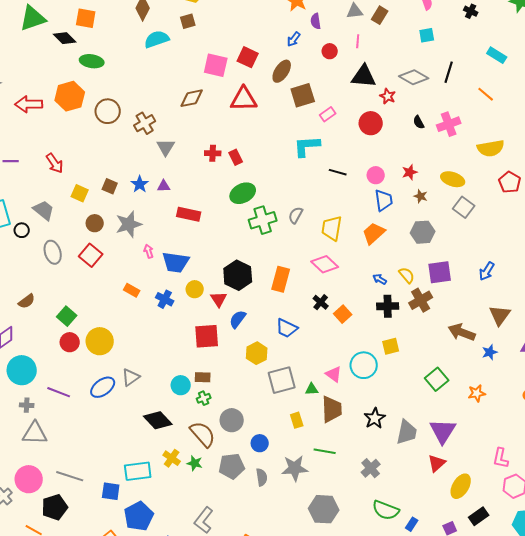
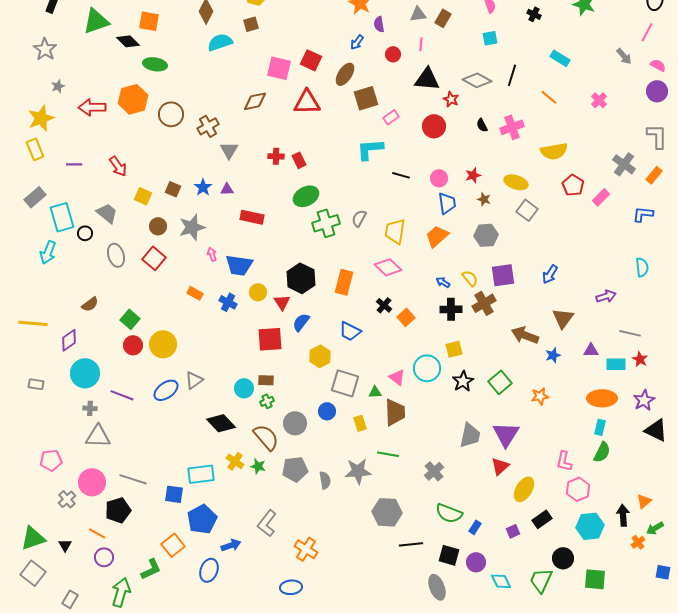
gray square: (282, 380) -> (345, 383), turned 32
black star: (375, 418) -> (463, 381), moved
blue circle: (260, 443) -> (327, 411), moved

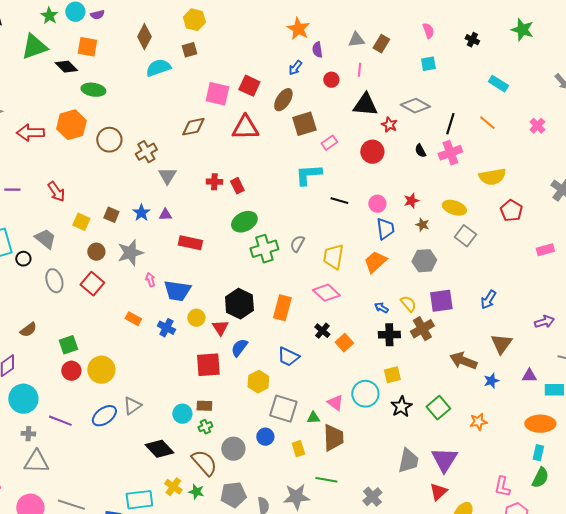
black line: (512, 75) -> (450, 124), moved
pink rectangle: (601, 197) -> (545, 250), moved, turned 30
green square: (130, 319) -> (68, 345), turned 30

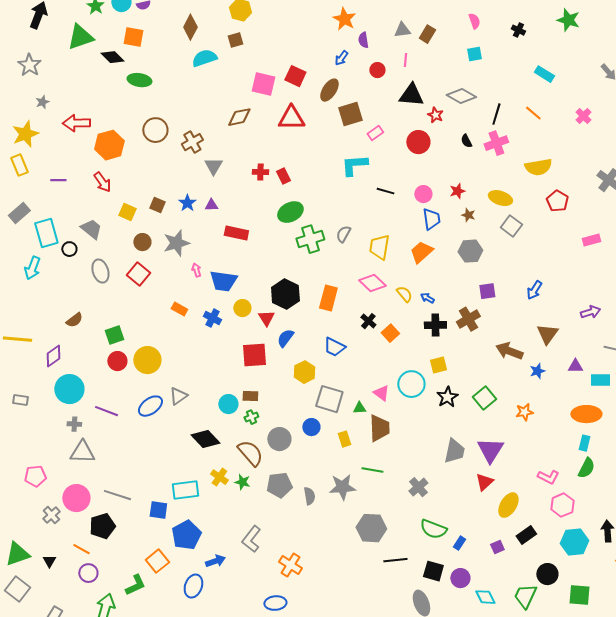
orange hexagon: (71, 125) -> (109, 145), moved
purple square: (441, 301) -> (487, 291), size x0.7
yellow semicircle: (408, 304) -> (404, 294), moved
pink L-shape: (502, 487) -> (548, 477), turned -75

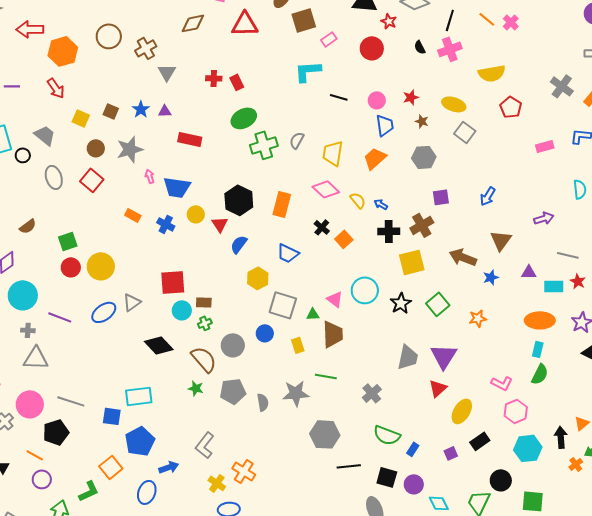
pink cross: (583, 116) -> (511, 22), moved
red square: (254, 355) -> (173, 282), moved
yellow square: (438, 365) -> (412, 262), moved, size x1.5
yellow cross: (219, 477) -> (217, 483), moved

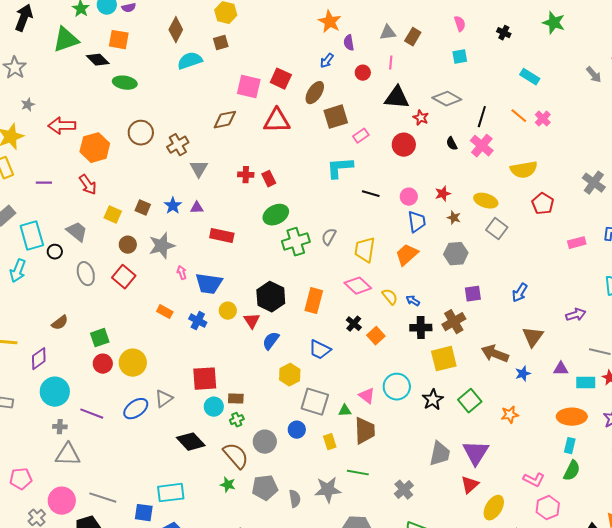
pink cross: (450, 49) -> (482, 146), turned -30

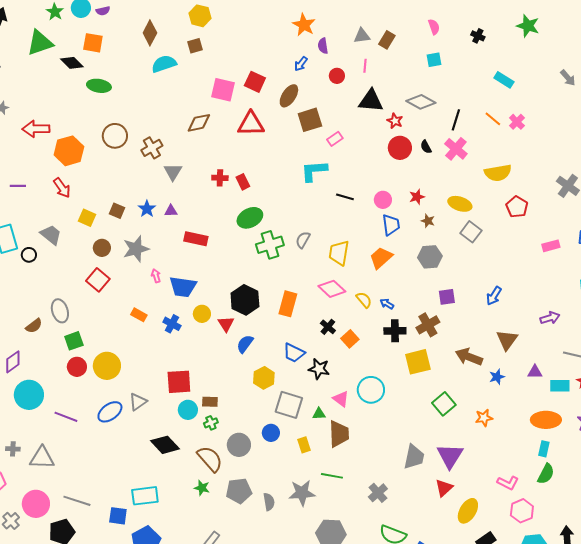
red circle: (404, 145) -> (400, 148), moved
gray ellipse: (86, 274) -> (60, 311), moved
black star: (433, 400) -> (319, 369), moved, turned -30
gray cross: (60, 427) -> (13, 449), moved

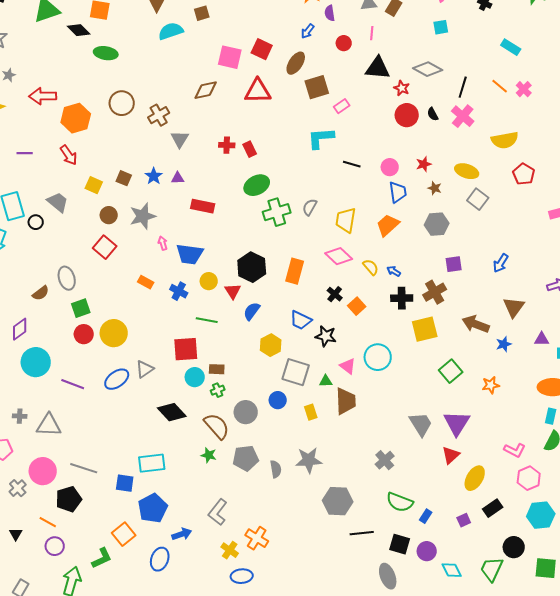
gray trapezoid: (414, 457) -> (421, 424), turned -44
green line: (332, 476) -> (207, 320), moved

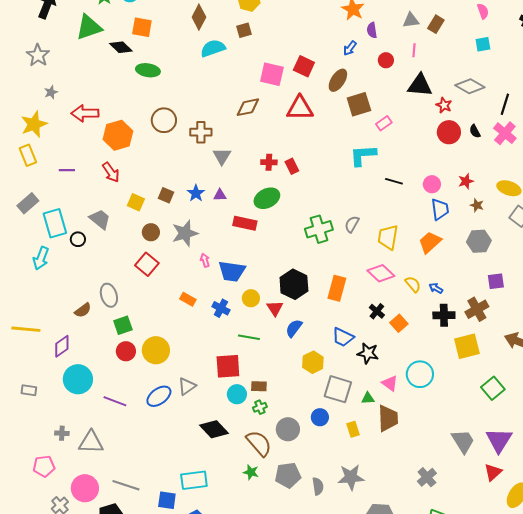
brown cross: (159, 115) -> (201, 132), turned 30
green ellipse: (257, 185) -> (267, 198), moved

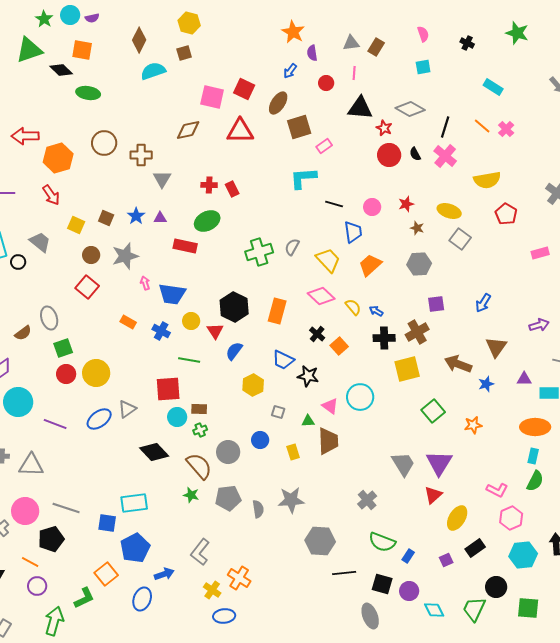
blue trapezoid: (440, 209) -> (353, 232), moved
yellow trapezoid: (388, 237) -> (328, 260), turned 128
gray square: (338, 389) -> (278, 412), size x0.5

